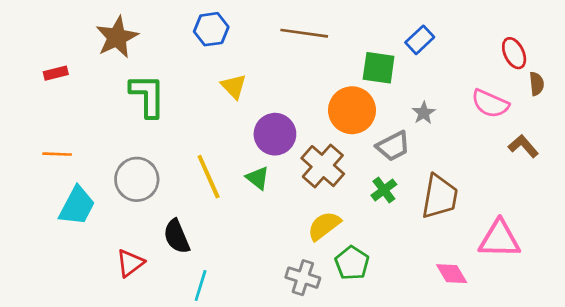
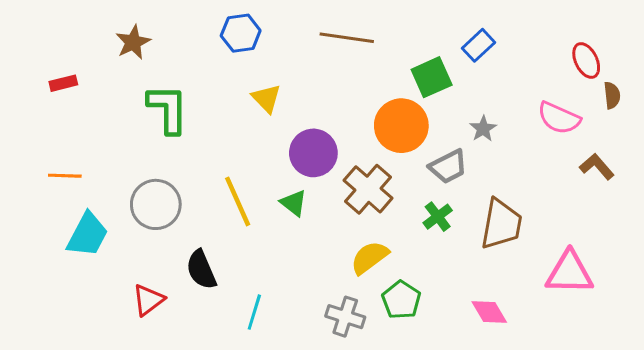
brown star: (117, 37) -> (133, 42), size x0.7
green square: (379, 68) -> (432, 77), turned -32
pink diamond: (452, 274) -> (489, 312), moved
cyan line: (201, 286) -> (254, 312), moved

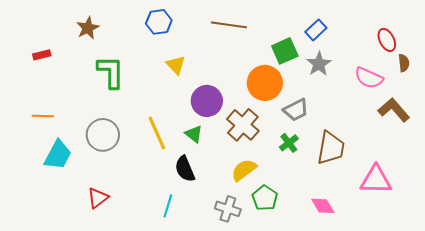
gray star: (483, 129) -> (319, 64), moved, size x1.4
brown L-shape: (597, 167) -> (394, 110), size x1.4
black semicircle: (201, 270) -> (185, 169), moved

